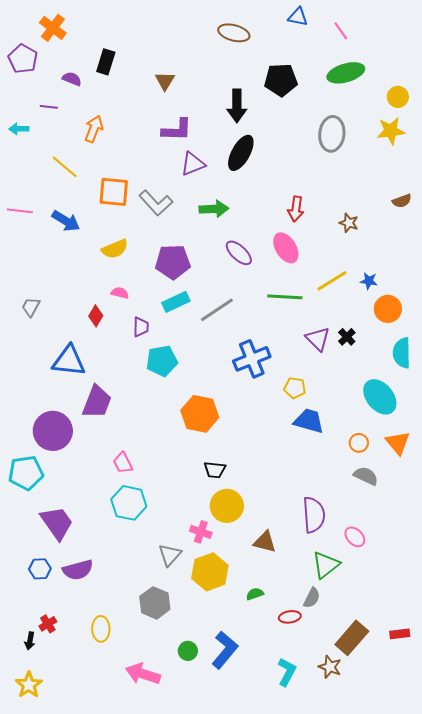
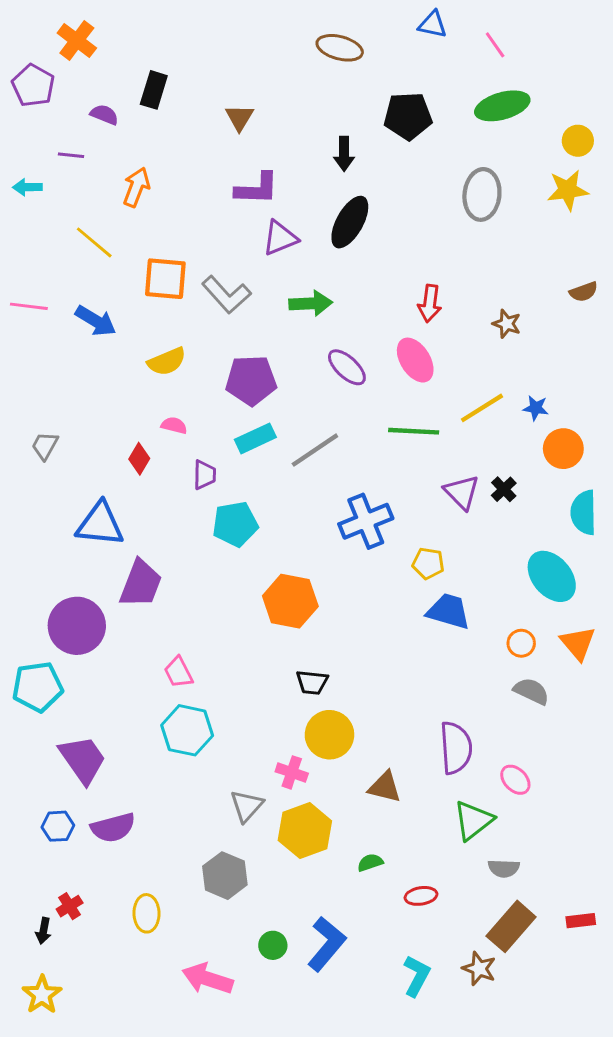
black arrow: (237, 106) -> (344, 154), size x0.7
gray semicircle: (312, 598) -> (504, 868), moved, turned 65

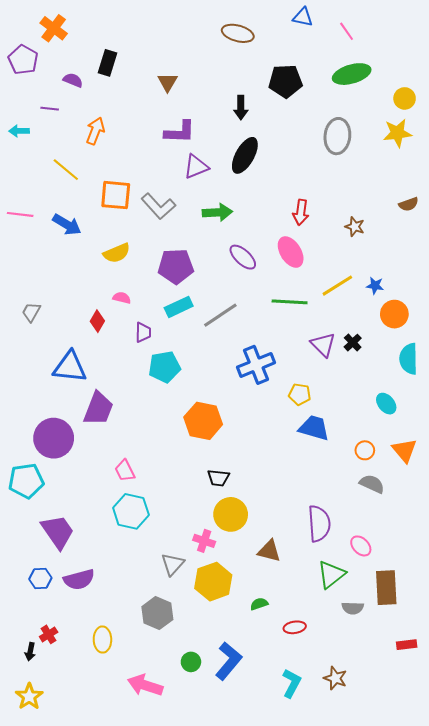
cyan ellipse: (552, 576) -> (386, 404), size x0.6
brown rectangle: (511, 926) -> (386, 588), moved, turned -44

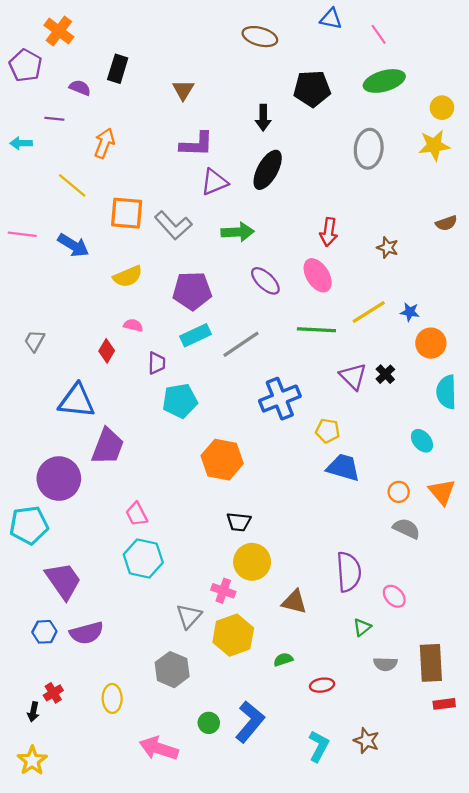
green triangle: (331, 574) -> (362, 627), size x0.6
brown rectangle: (386, 588) -> (431, 663), moved

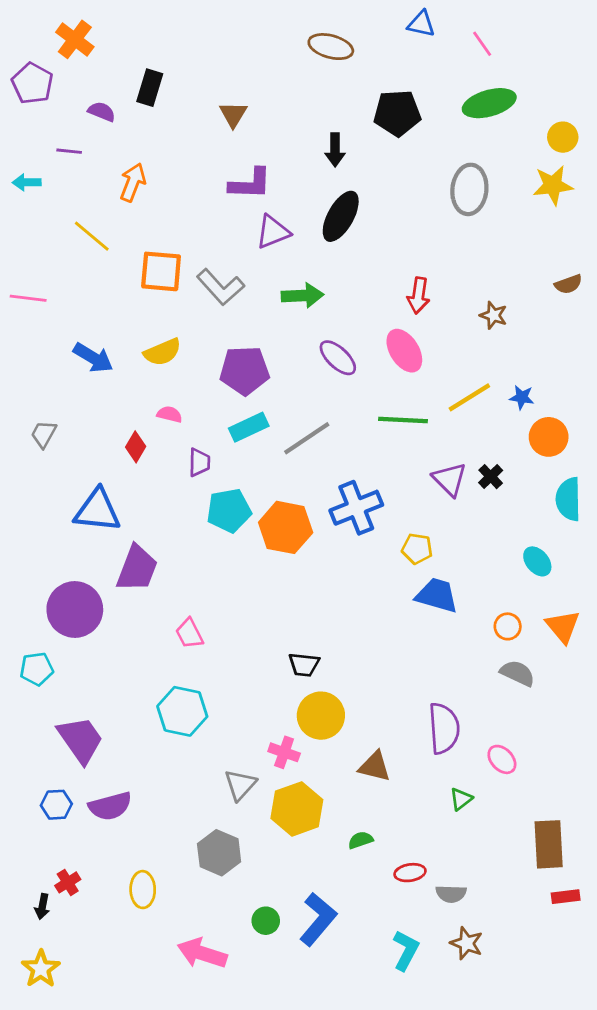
blue arrow: (73, 245) -> (93, 358), moved
orange hexagon: (222, 460) -> (286, 527), moved
pink trapezoid: (137, 514) -> (189, 634), moved
cyan pentagon: (29, 525) -> (37, 669), size x0.7
gray semicircle: (385, 664) -> (451, 894), moved

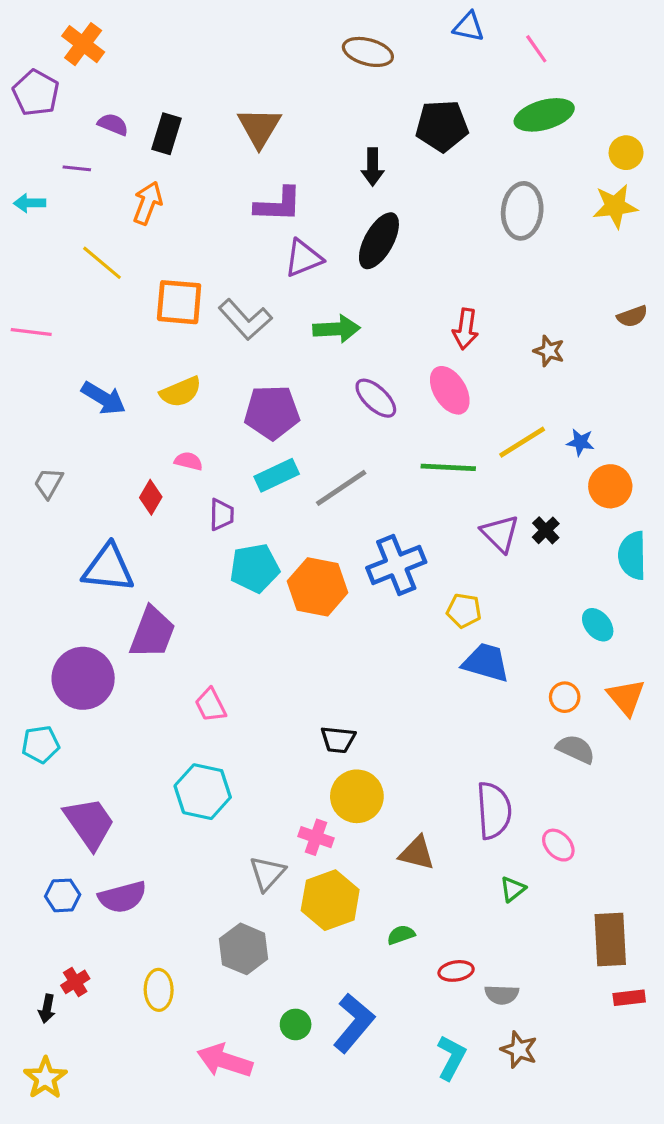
black rectangle: (150, 88) -> (166, 134), moved
brown triangle: (233, 114) -> (259, 127), size x1.4

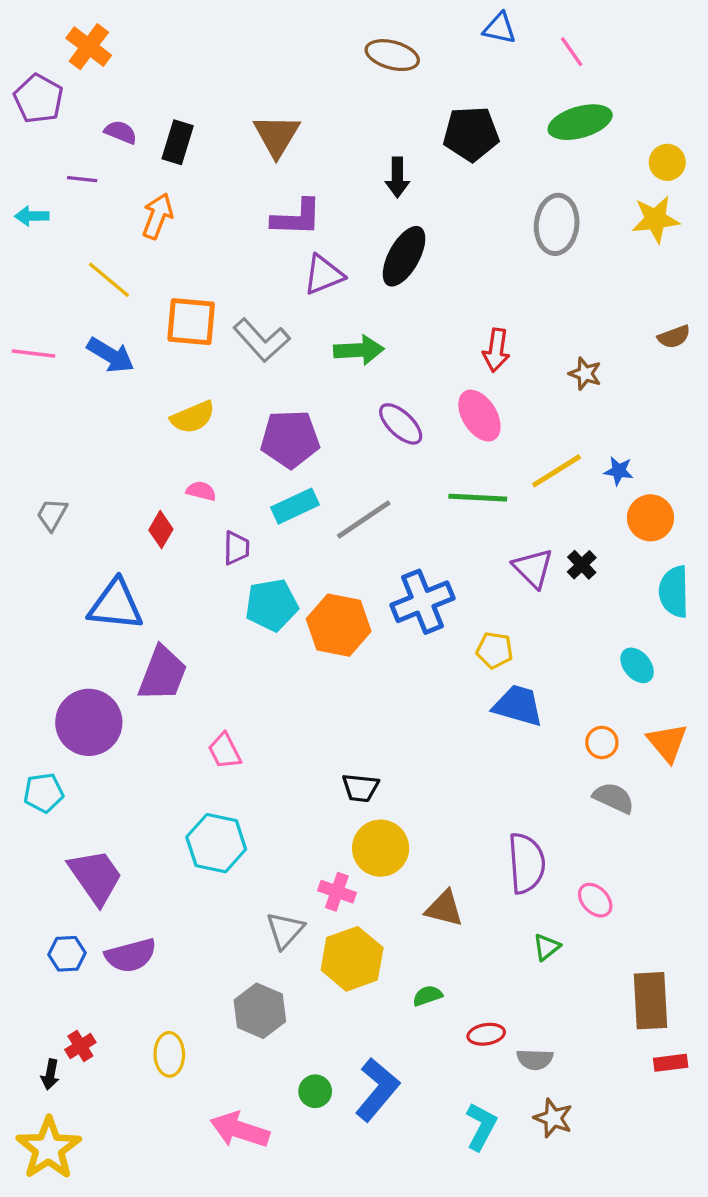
blue arrow: (104, 398) -> (111, 355), moved
yellow star: (45, 1078) -> (49, 1148), size x1.4

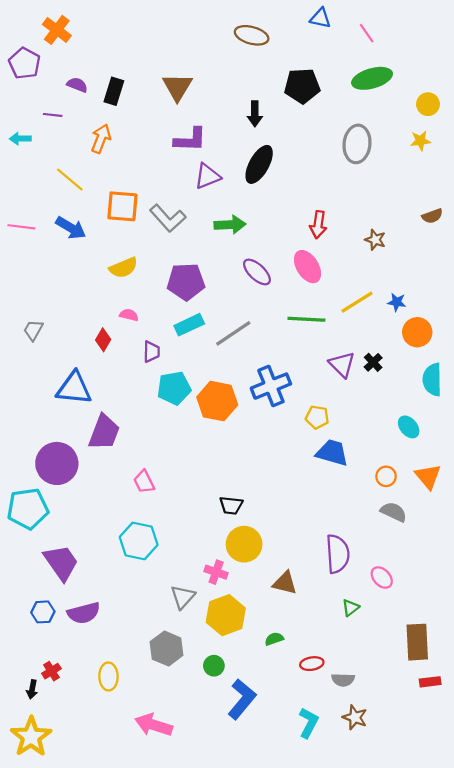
yellow star: (656, 219) -> (420, 141), size x0.7
cyan pentagon: (44, 793) -> (28, 509), size x1.6
green circle: (315, 1091) -> (214, 666), moved

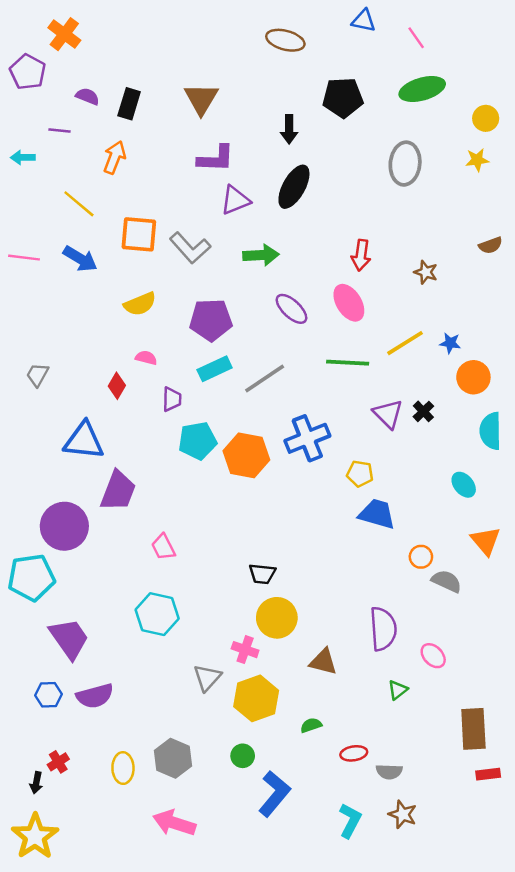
orange circle: (386, 476) -> (421, 557), moved
gray hexagon: (167, 649) -> (173, 758), moved

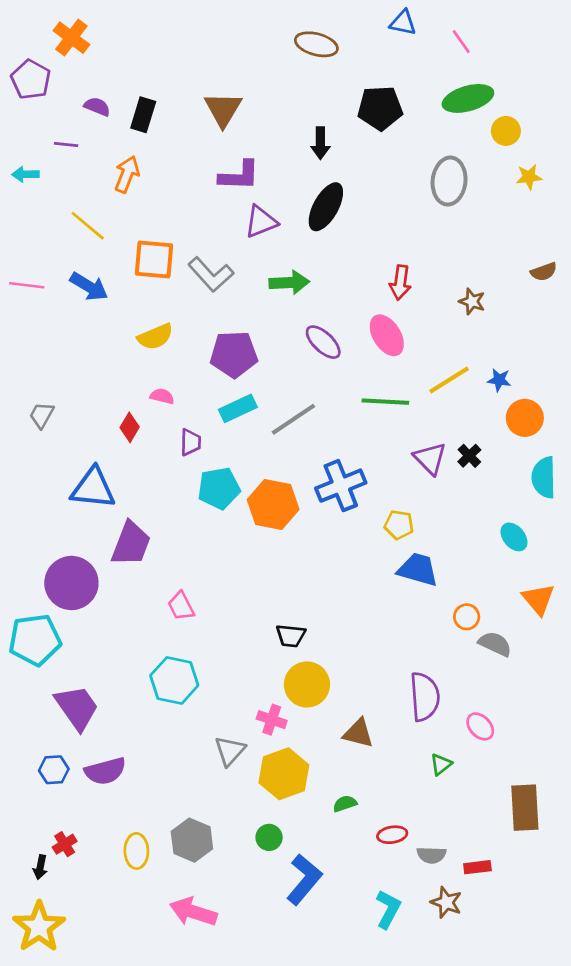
yellow circle: (486, 118) -> (506, 131), moved
red rectangle: (488, 774) -> (477, 867), moved

